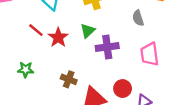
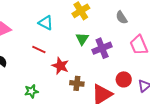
red star: (58, 37) -> (60, 66), moved
green star: (26, 70) -> (31, 91), moved

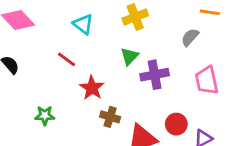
gray semicircle: (122, 17) -> (190, 37), turned 64

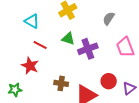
green triangle: (130, 56) -> (68, 39), turned -48
red line: (66, 59) -> (40, 45), moved
red star: (92, 88) -> (30, 66), moved

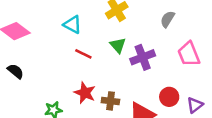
green triangle: (68, 39) -> (118, 45), turned 32
red star: (30, 66) -> (85, 93), moved

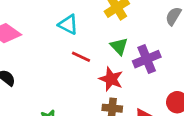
red star: (85, 93) -> (111, 79), moved

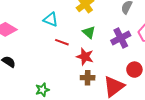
purple cross: (147, 59) -> (121, 38), moved

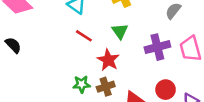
brown cross: (88, 78) -> (106, 87), turned -32
green star: (42, 90) -> (82, 84), moved

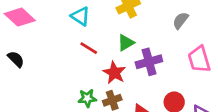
green triangle: (120, 31) -> (126, 43), turned 36
purple cross: (157, 47) -> (149, 62), moved

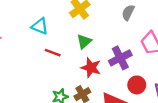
purple cross: (149, 62) -> (120, 58), moved
red star: (114, 73) -> (91, 68), moved

